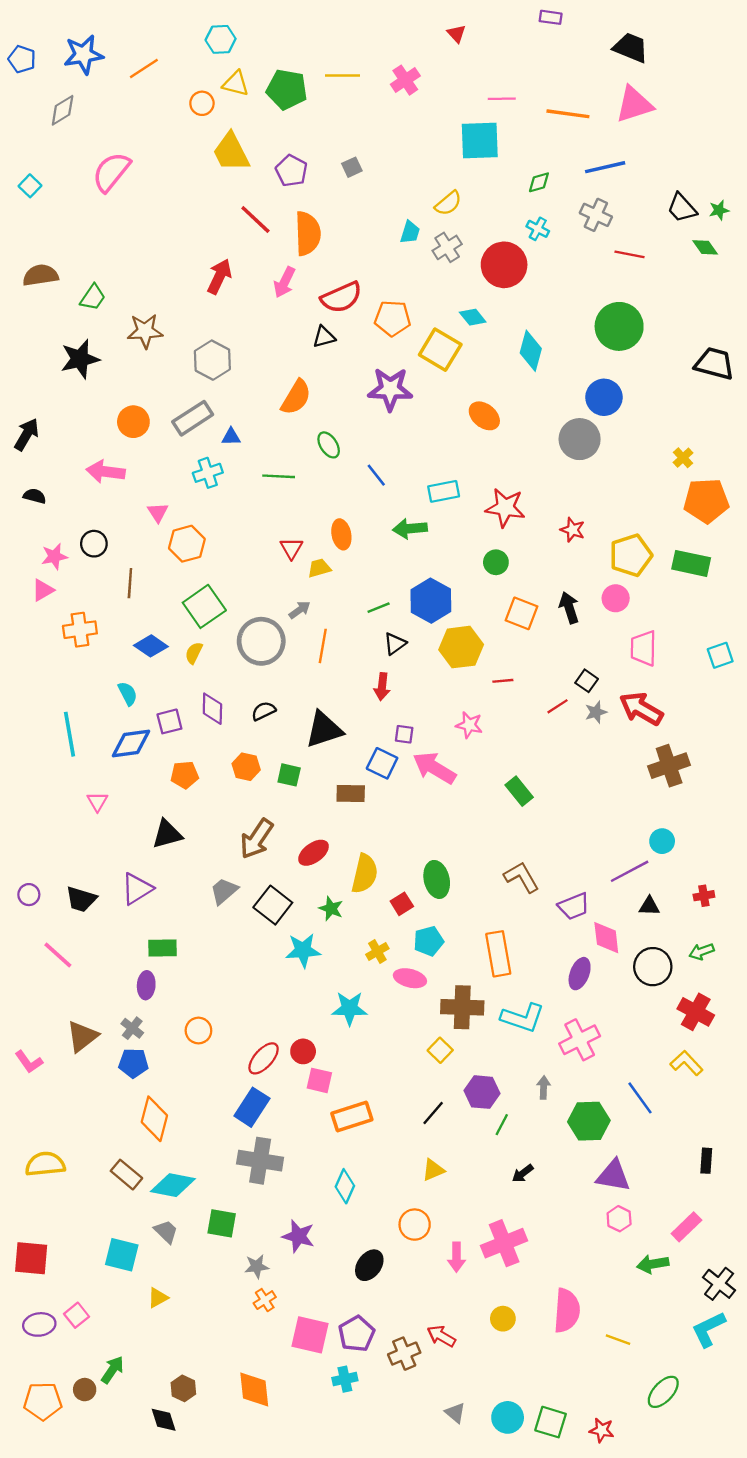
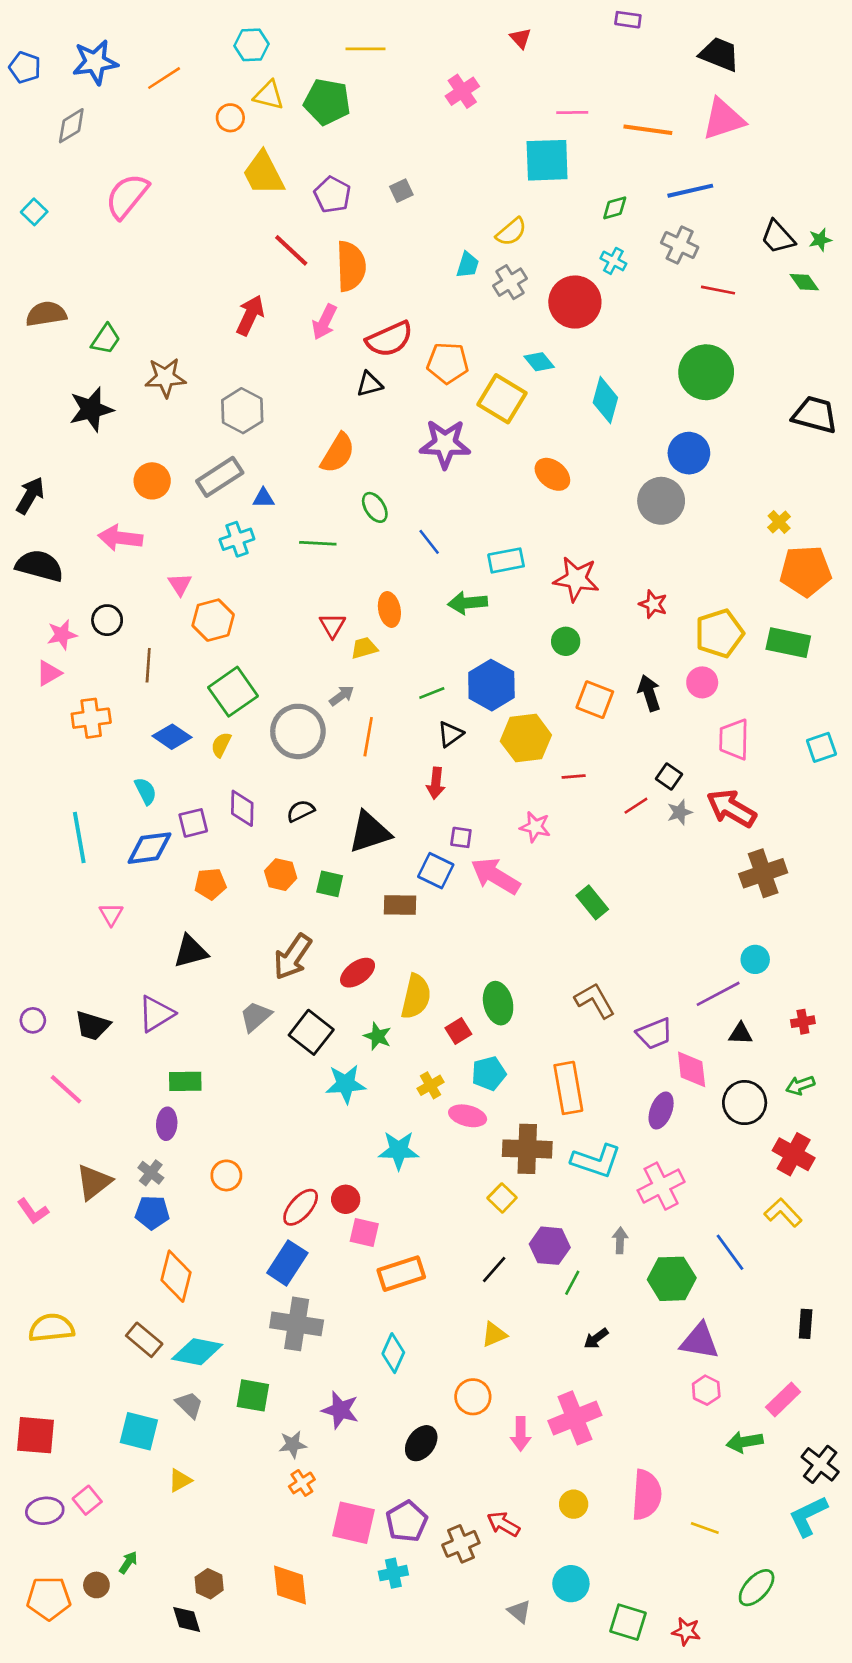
yellow line: (343, 75) -> (366, 49), moved
black semicircle: (35, 496) -> (39, 566), size x1.8
green arrow: (113, 1370) -> (128, 1562), size x0.7
cyan circle: (508, 1417) -> (571, 1584), moved

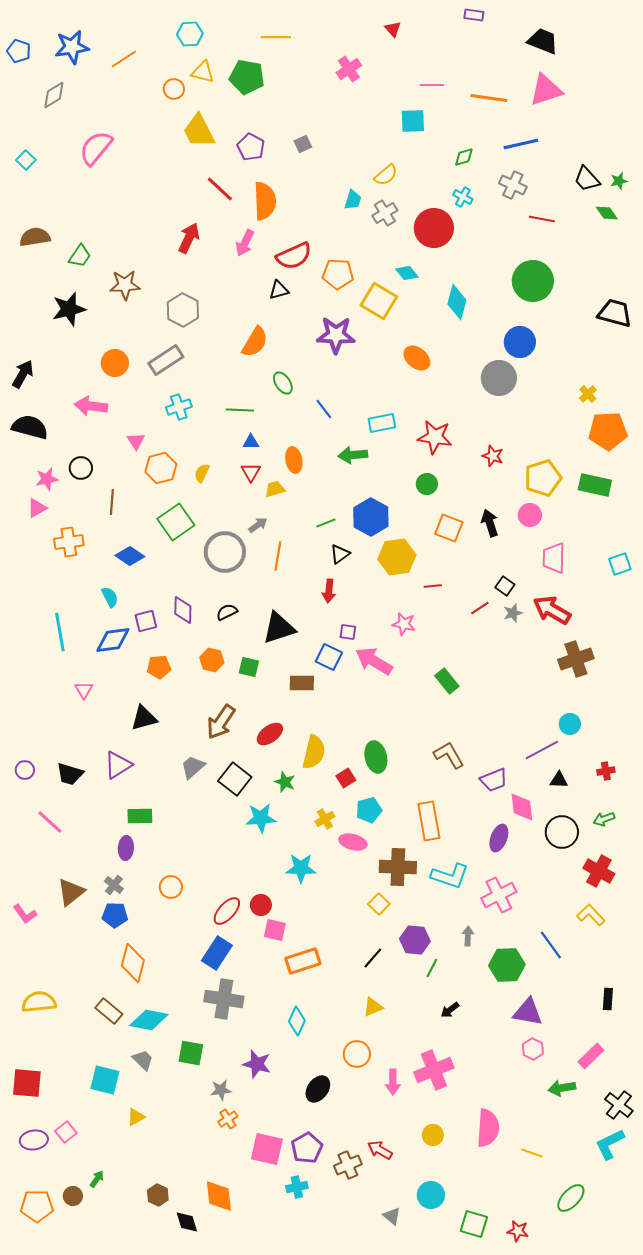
cyan square: (547, 160) -> (413, 121), size x0.7
blue triangle: (263, 498) -> (251, 442), moved
yellow semicircle: (221, 745) -> (202, 473), moved
black diamond: (187, 1619) -> (187, 1222), moved

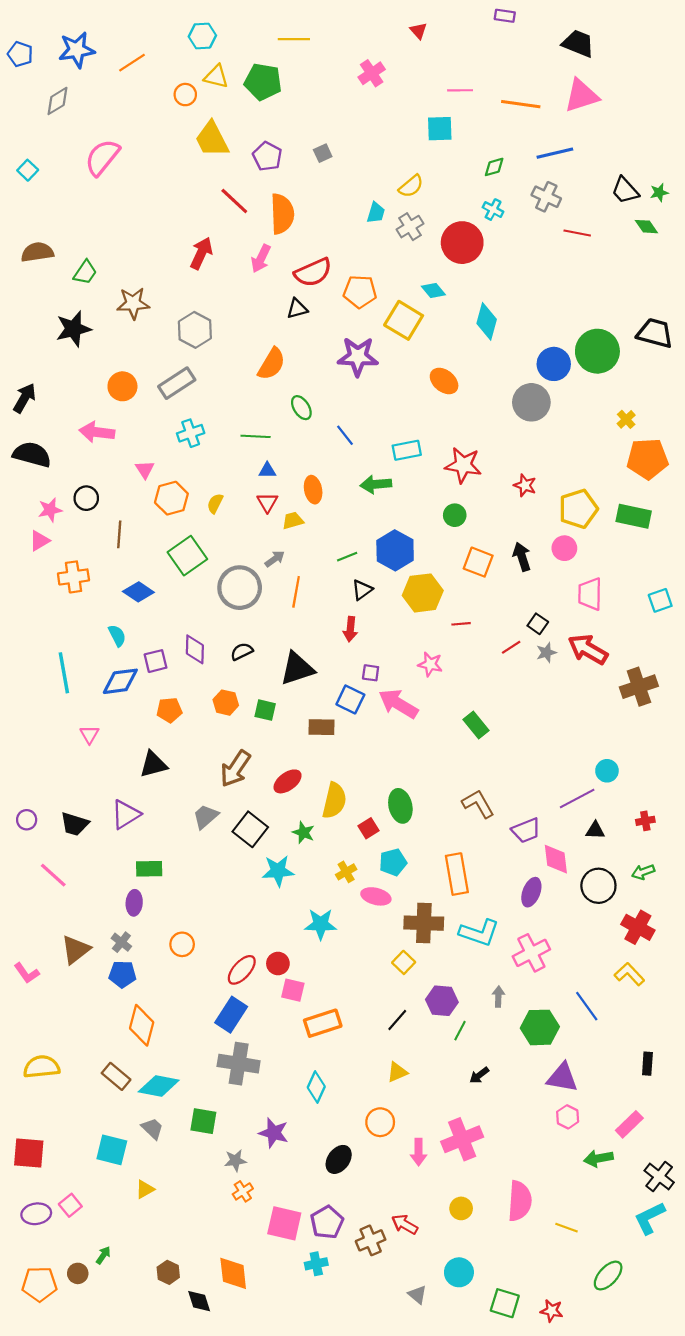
green circle: (533, 281) -> (597, 351), moved
brown cross: (576, 659) -> (639, 687), moved

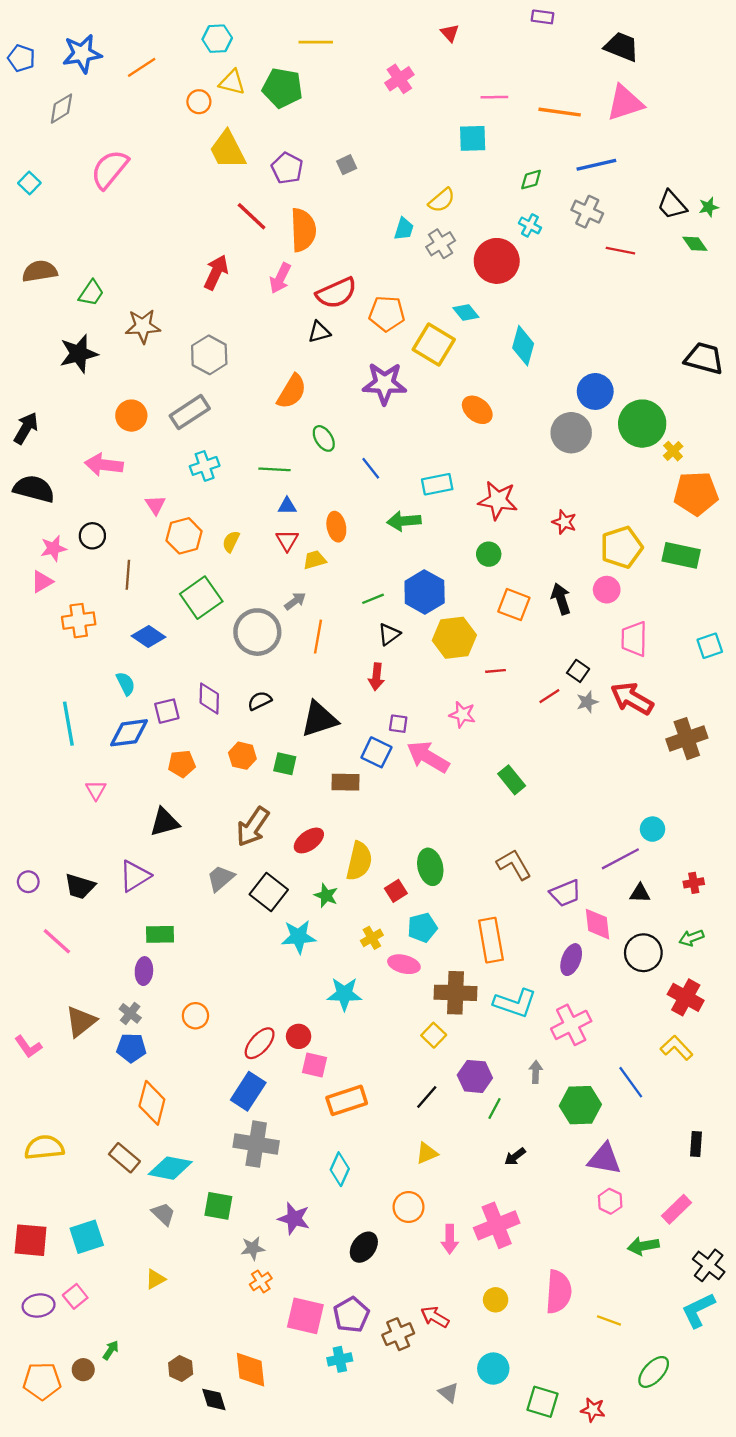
green circle: (597, 351) -> (642, 424), moved
cyan square: (112, 1150) -> (87, 1237), moved, turned -32

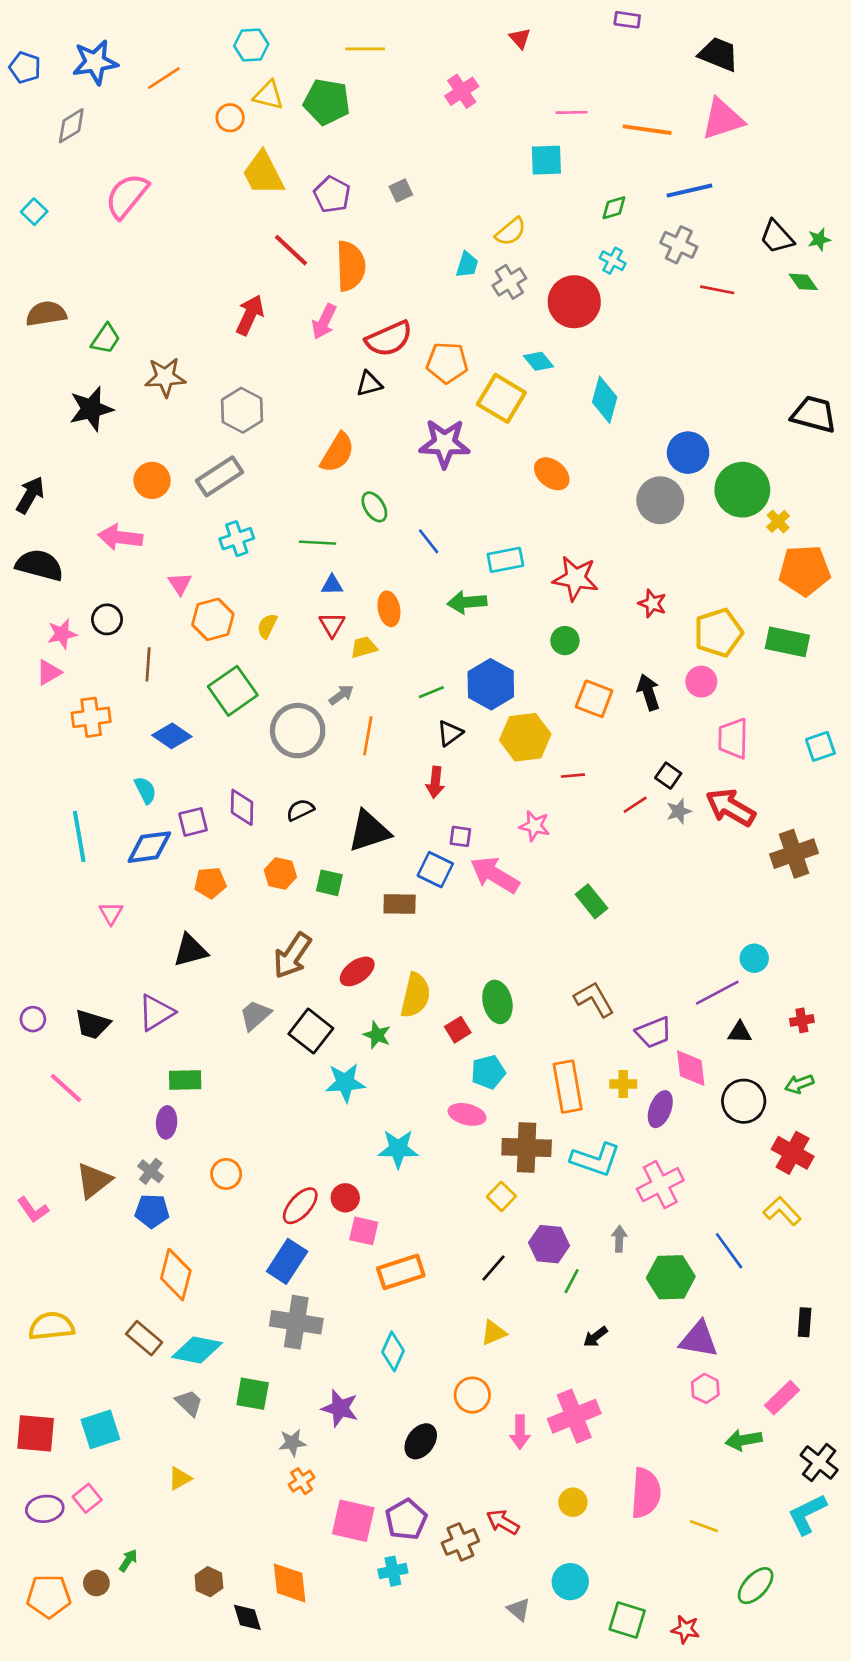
yellow cross: (372, 938) -> (623, 1084), moved, turned 30

